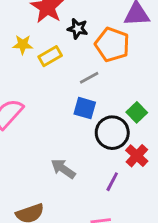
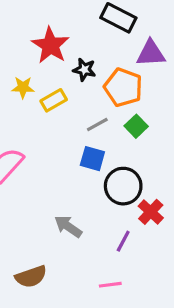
green square: (137, 112) -> (136, 126), moved

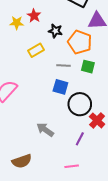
red star: (50, 45) -> (34, 16), size x0.6
yellow star: (23, 87) -> (17, 23), moved
gray line: (97, 125) -> (63, 66), turned 32
green square: (136, 126) -> (88, 67), turned -32

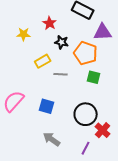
red star: (34, 16) -> (50, 23), moved
gray line: (63, 66) -> (61, 74), moved
blue square: (60, 87) -> (47, 106), moved

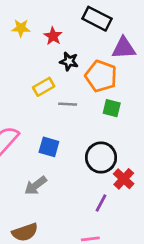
yellow star: (24, 34) -> (21, 28), moved
gray arrow: (52, 139) -> (36, 186), moved, turned -72

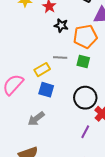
orange pentagon: (101, 76) -> (85, 36), turned -30
yellow rectangle: (44, 87) -> (42, 70), moved
green square: (112, 108) -> (83, 62), moved

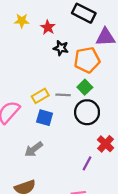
gray line: (60, 58) -> (63, 95), moved
green square: (83, 62) -> (85, 87), turned 32
black circle: (85, 98) -> (87, 112), moved

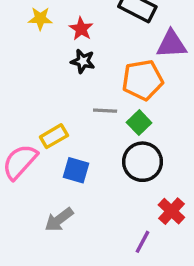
black star: (61, 48) -> (83, 61), moved
gray line: (63, 95) -> (105, 111), moved
yellow rectangle: (40, 96) -> (54, 136), moved

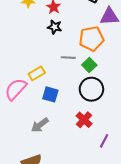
red cross: (171, 211) -> (84, 120), moved
purple line: (143, 242) -> (104, 141), moved

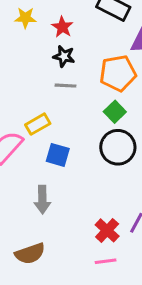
gray line: (68, 58) -> (65, 86), moved
red cross: (84, 120) -> (107, 230), moved
gray arrow: (40, 125) -> (42, 200), turned -54

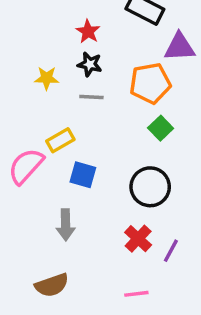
yellow star: (25, 18) -> (47, 78), moved
green square: (115, 112) -> (161, 128), moved
black circle: (118, 147) -> (150, 187), moved
red cross: (107, 230) -> (138, 239), moved

